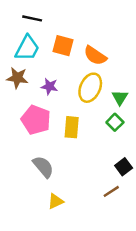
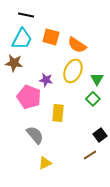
purple star: (49, 86) -> (46, 80), moved
yellow rectangle: (72, 127) -> (58, 113), moved

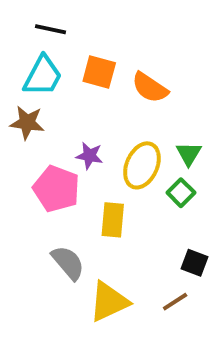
yellow ellipse: (73, 71) -> (142, 165), moved
black square: (100, 135) -> (195, 263), turned -32
yellow triangle: (45, 163) -> (109, 302), moved, size x1.6

